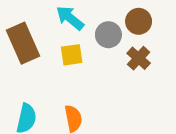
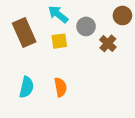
brown circle: (139, 21) -> (122, 16), moved

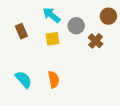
brown rectangle: (24, 33) -> (21, 31), size x0.6
cyan semicircle: (26, 87) -> (24, 80), turned -54

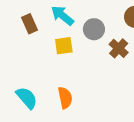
brown rectangle: (21, 31) -> (29, 24), moved

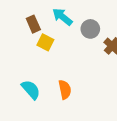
yellow square: (64, 46) -> (45, 42), moved, turned 35

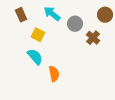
brown rectangle: (33, 24) -> (21, 15), moved
cyan semicircle: (31, 90) -> (35, 57), moved

